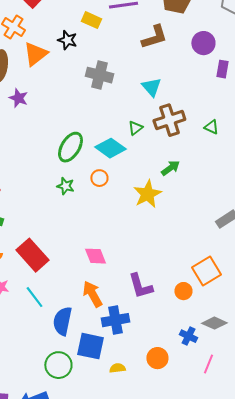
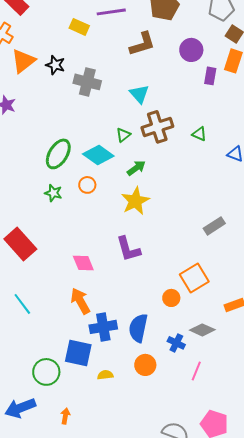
black star: (67, 40) -> (55, 65), moved
green arrow: (170, 168) -> (136, 168), moved
red rectangle: (32, 255) -> (20, 244), moved
purple L-shape: (140, 286) -> (128, 249), moved
blue semicircle: (62, 321) -> (138, 328), moved

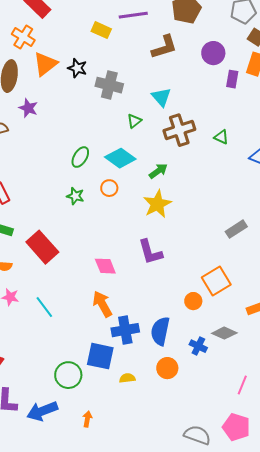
green triangle: (123, 135) -> (134, 121), moved
green ellipse: (58, 154) -> (80, 157), size x0.7
pink line: (196, 371) -> (242, 385), moved

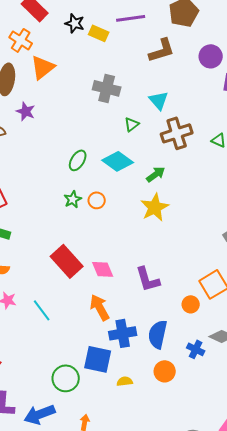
black star: (77, 68) -> (75, 23), moved
orange circle: (109, 188) -> (97, 200), moved
green star: (75, 196) -> (73, 199), turned 30
red rectangle: (42, 247) -> (67, 261), moved
purple L-shape: (150, 252) -> (148, 279), moved

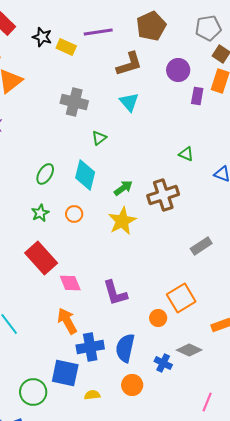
cyan triangle: (159, 100) -> (129, 102), moved
brown cross: (177, 133) -> (163, 195), moved
cyan diamond: (118, 161) -> (85, 175), turned 68
orange circle: (97, 200) -> (74, 214), moved
red rectangle: (67, 261) -> (41, 258), moved

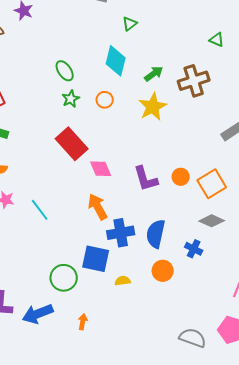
green ellipse: (45, 174) -> (65, 71), moved, turned -65
orange circle: (158, 318) -> (181, 177), moved
gray diamond: (189, 350) -> (212, 221), moved

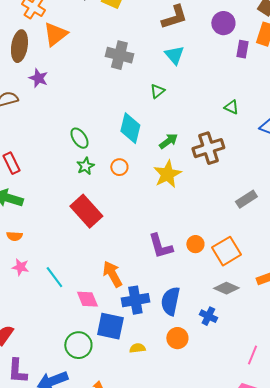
green triangle: (130, 24) -> (157, 91), moved
pink diamond: (101, 169) -> (87, 299), moved

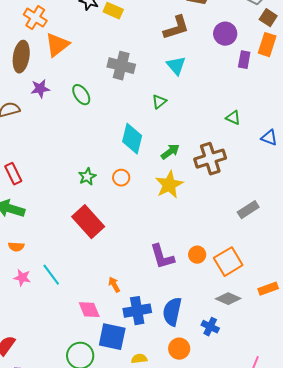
purple star: (38, 78) -> (40, 89), turned -30
green ellipse: (79, 138) -> (81, 95), moved
orange arrow: (112, 274) -> (114, 285), size x0.6
cyan line: (54, 277) -> (51, 275), moved

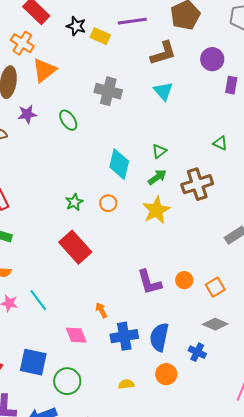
green triangle: (159, 102) -> (159, 151), moved
orange square: (228, 262) -> (215, 287), size x0.7
blue square: (112, 337) -> (33, 362), moved

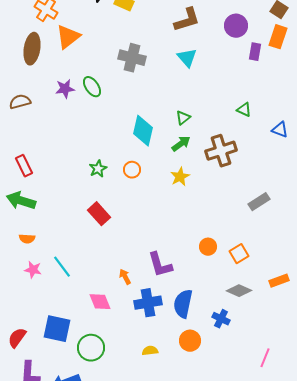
purple star: (27, 114) -> (65, 89), moved
yellow star: (156, 210) -> (180, 177), size x0.7
red rectangle: (75, 247) -> (99, 214), size x0.7
purple L-shape: (149, 282) -> (160, 265), moved

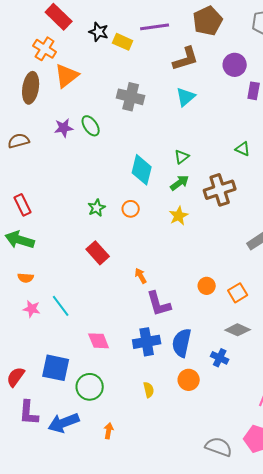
cyan triangle: (187, 58) -> (186, 97), turned 30
orange arrow: (125, 277) -> (141, 276), moved
yellow semicircle: (150, 351) -> (149, 390), turned 84

